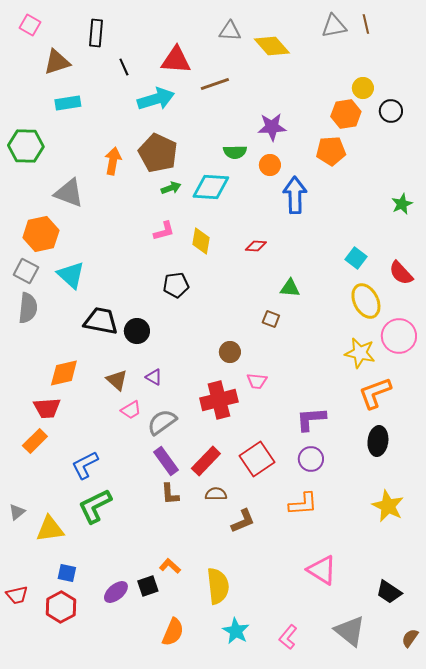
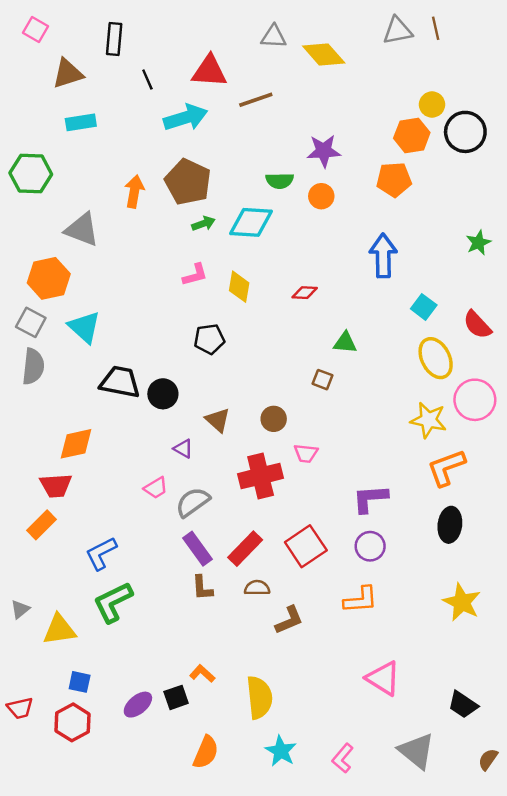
black circle: (391, 111) -> (465, 132), size x1.5
blue arrow: (295, 195) -> (383, 256), moved
brown triangle: (117, 380) -> (218, 420), moved

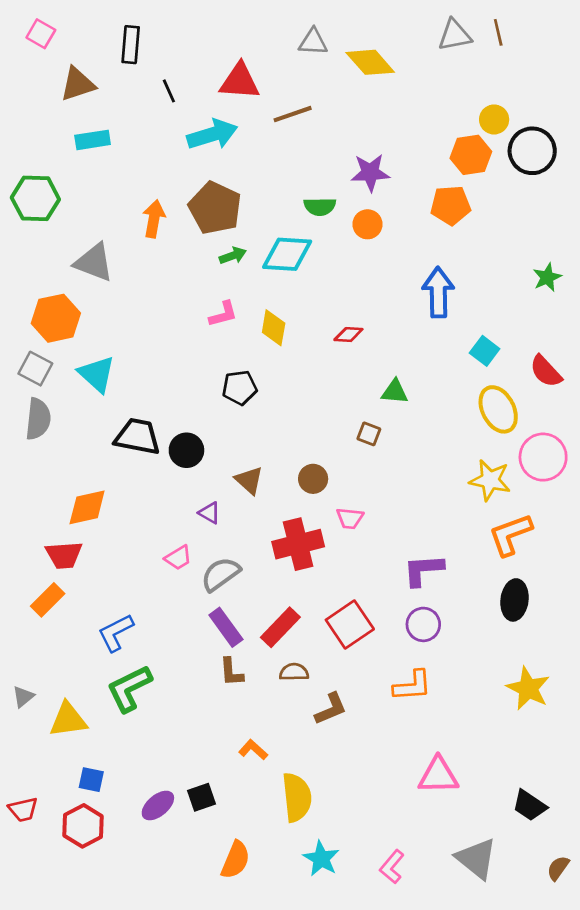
orange L-shape: (202, 674) -> (253, 750), moved
pink triangle: (383, 678) -> (438, 776), turned -33

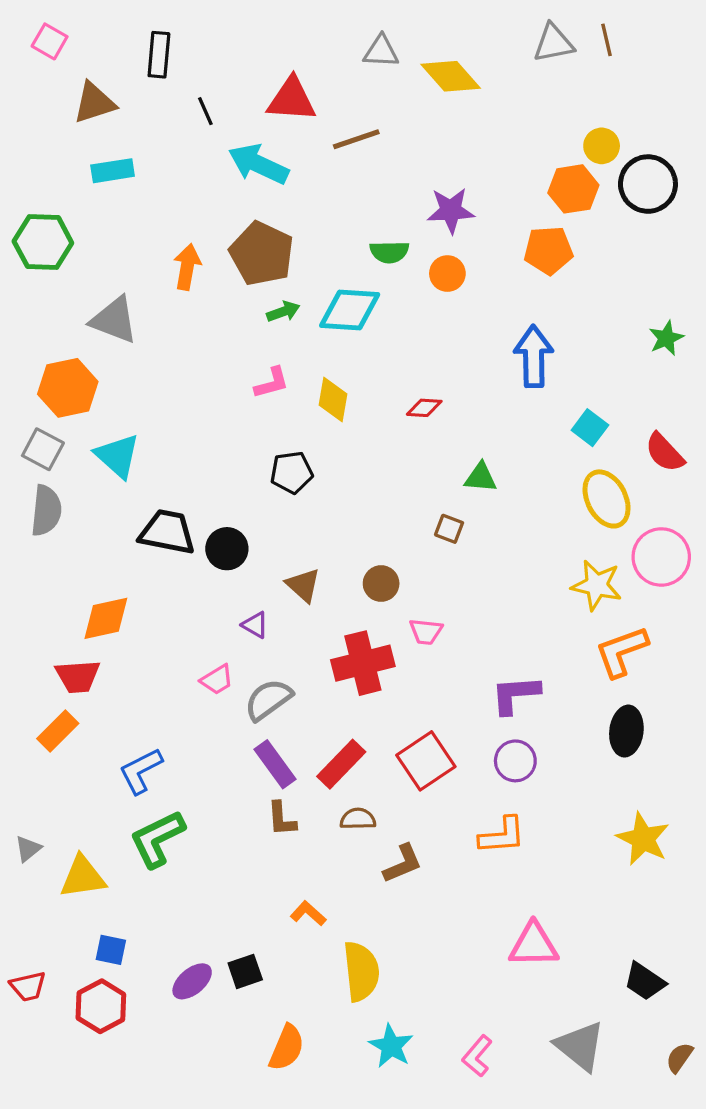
cyan arrow: (212, 134) -> (258, 164), turned -138

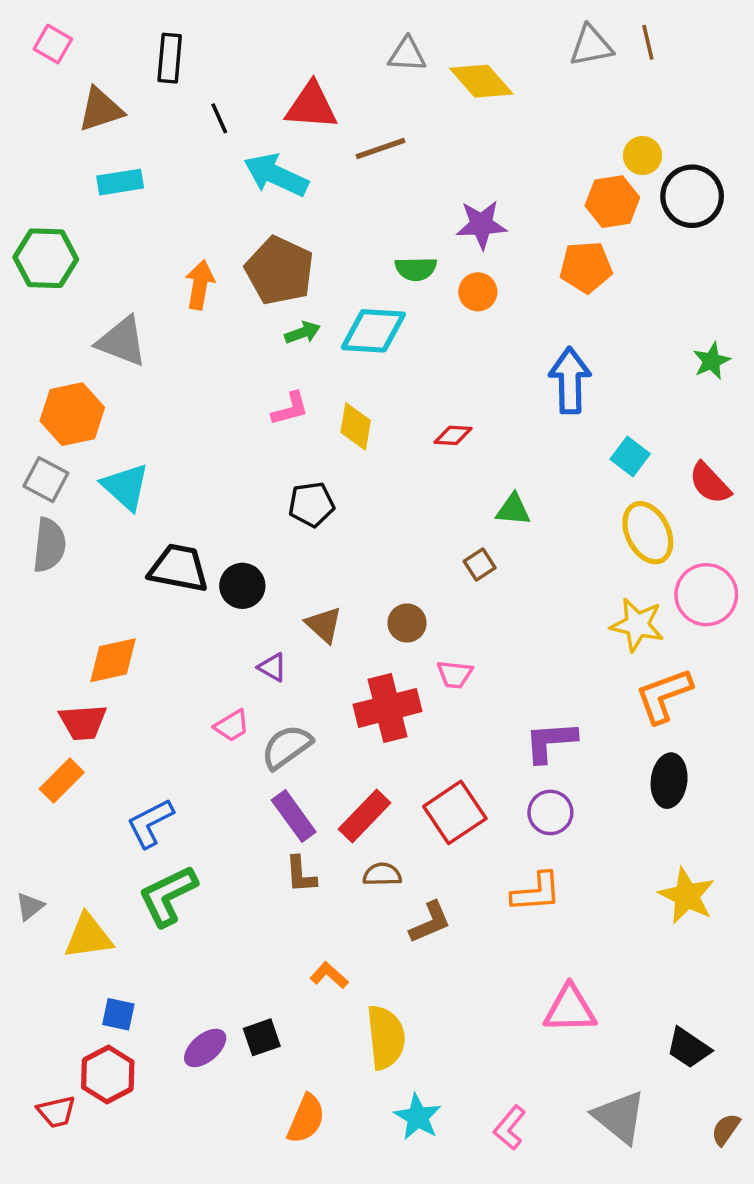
brown square: (449, 529) -> (480, 565), turned 36
red trapezoid: (28, 986) -> (56, 1112), moved

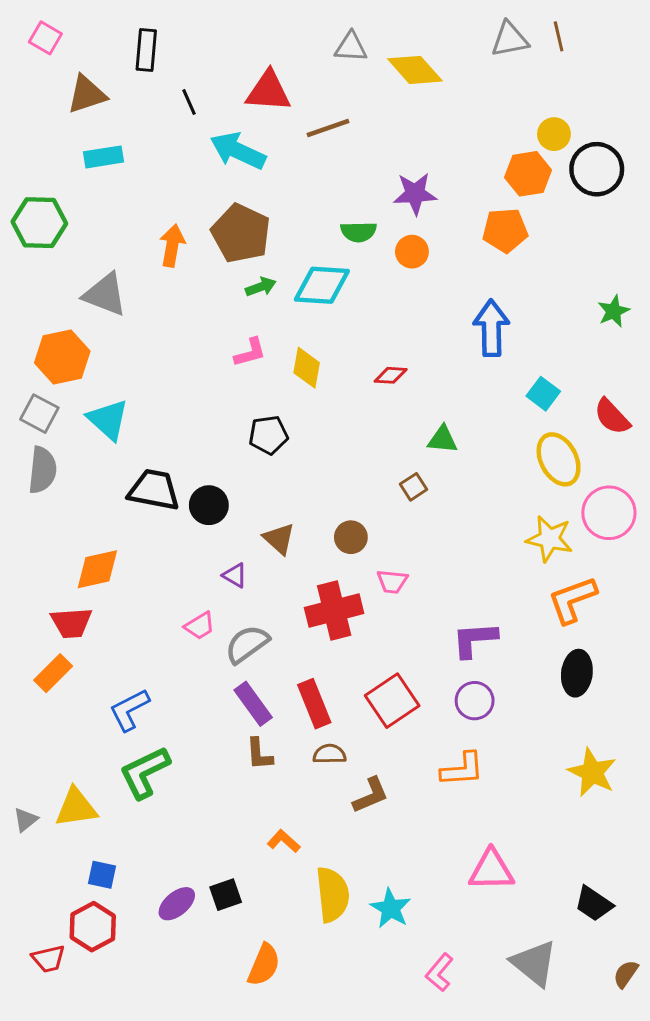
red rectangle: (364, 816) -> (314, 704), turned -66
gray triangle: (30, 906) -> (26, 820), moved
cyan star: (418, 1117) -> (391, 908), moved

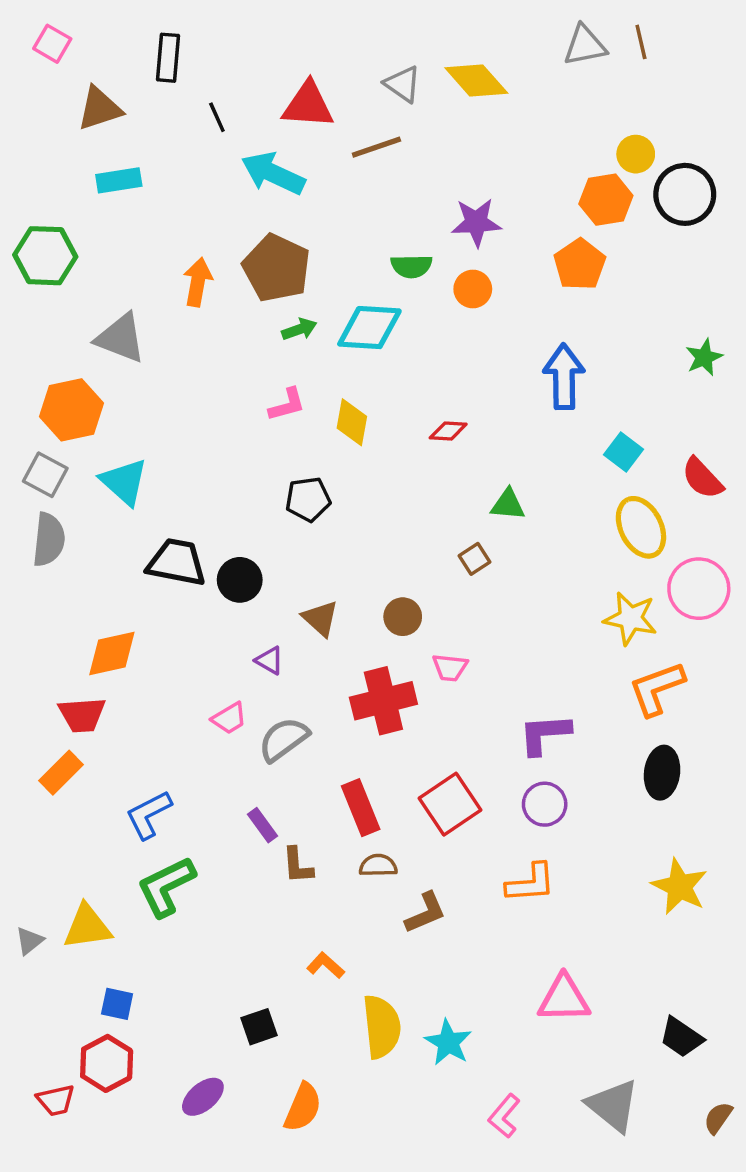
gray triangle: (351, 47) -> (403, 84), moved, turned 32
orange pentagon: (505, 230) -> (580, 264), turned -30
purple rectangle: (253, 704) -> (263, 825), moved, size x0.7
purple ellipse: (177, 904) -> (203, 1097), moved

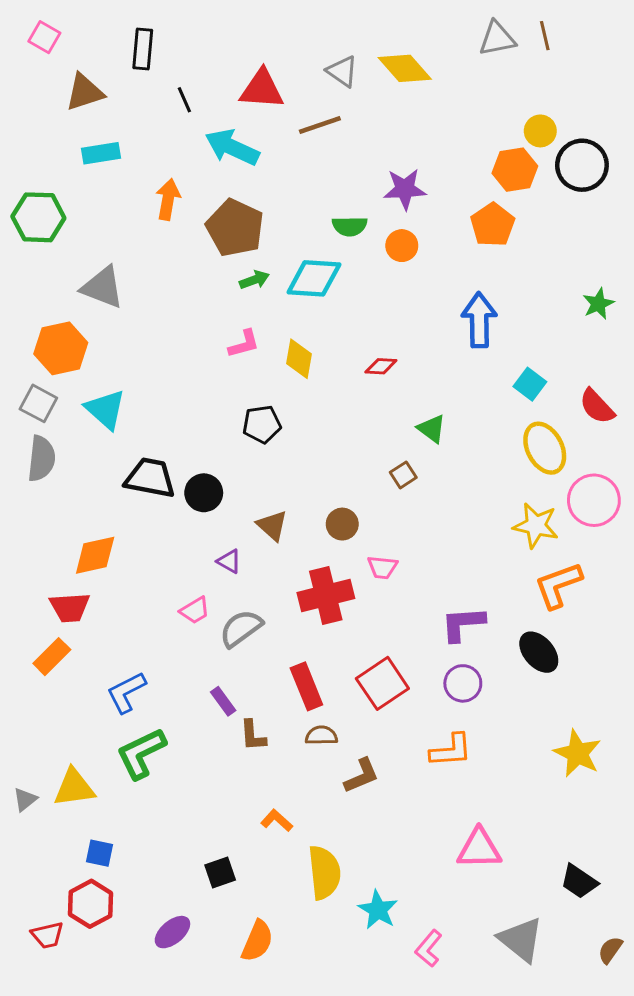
orange arrow: (198, 282) -> (168, 199), moved
green triangle: (508, 505) -> (432, 429), turned 32
black ellipse: (662, 773) -> (539, 652), moved, turned -48
cyan star: (448, 1042) -> (378, 910), moved

